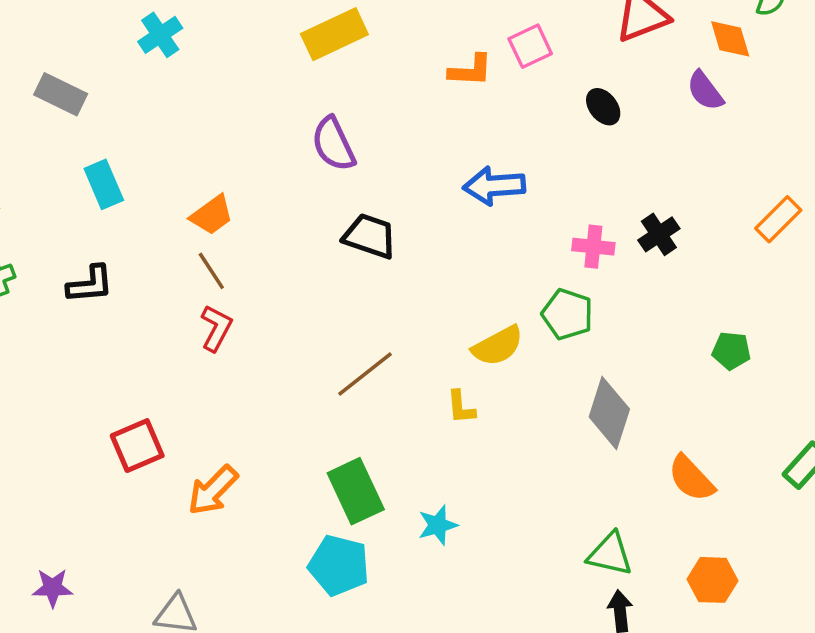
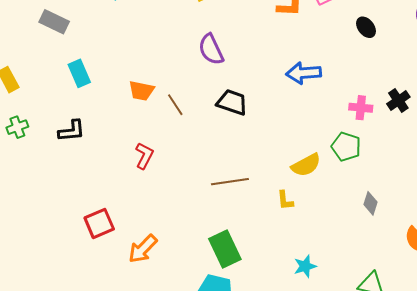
orange trapezoid: (212, 215) -> (141, 91), turned 48
brown line: (211, 271) -> (175, 105), moved
brown line: (365, 374) -> (230, 182), turned 30
gray diamond: (609, 413) -> (370, 203), size x0.6
cyan star: (438, 525) -> (305, 266), moved

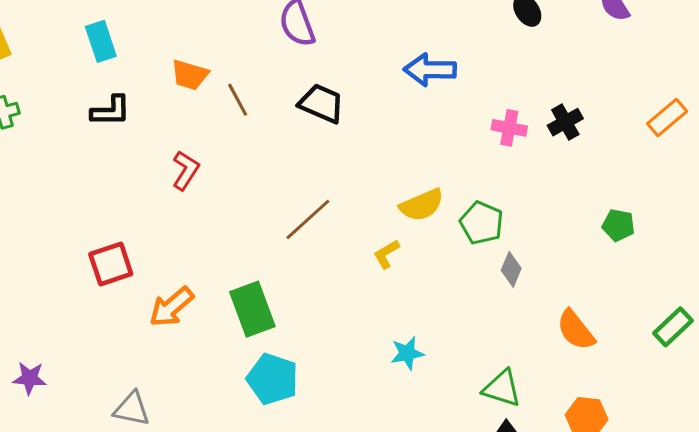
black L-shape: (72, 131) -> (111, 111), moved
green pentagon: (346, 147) -> (482, 223), moved
brown line: (230, 182) -> (308, 219), turned -39
yellow L-shape: (285, 200) -> (386, 254), turned 60
green rectangle: (225, 249) -> (252, 309), moved

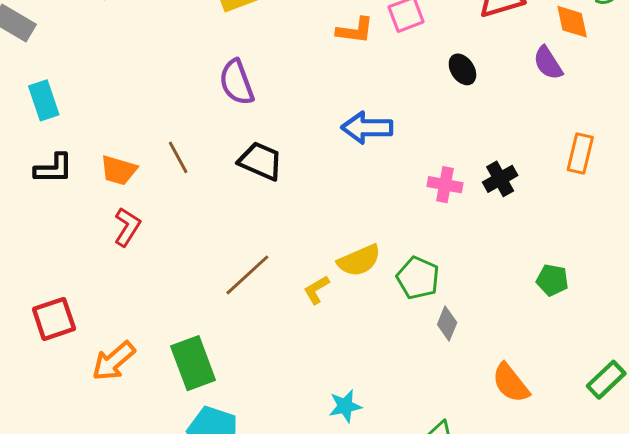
orange trapezoid: (190, 75) -> (119, 170), moved
orange rectangle: (667, 118) -> (580, 153), moved, turned -36
yellow L-shape: (386, 254) -> (316, 290), moved

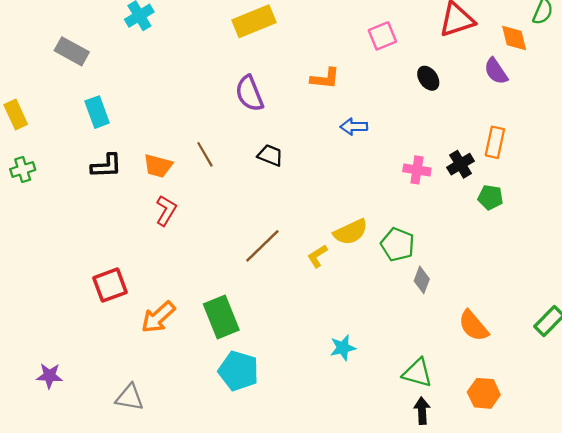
orange L-shape: (355, 30) -> (325, 78), moved
blue arrow: (367, 128) -> (354, 127), size x0.7
orange rectangle: (580, 153) -> (495, 142), moved
black trapezoid: (261, 161) -> (270, 155), size x0.7
green pentagon: (552, 280) -> (490, 197), moved

